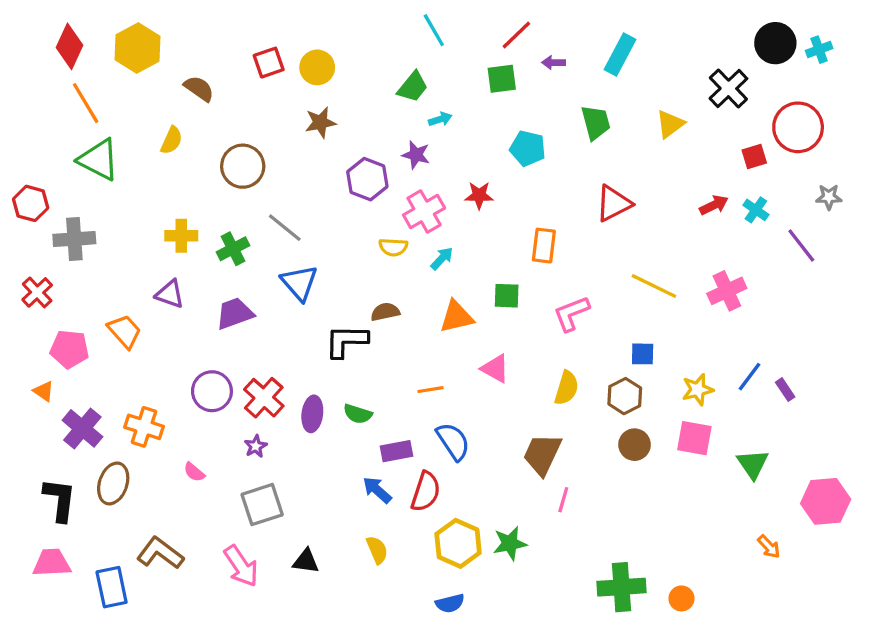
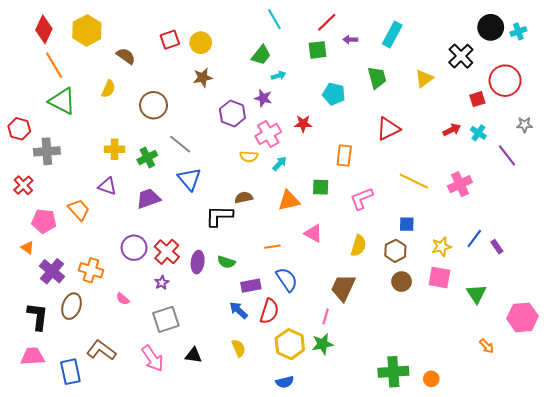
pink line: (563, 500) -> (326, 316), moved

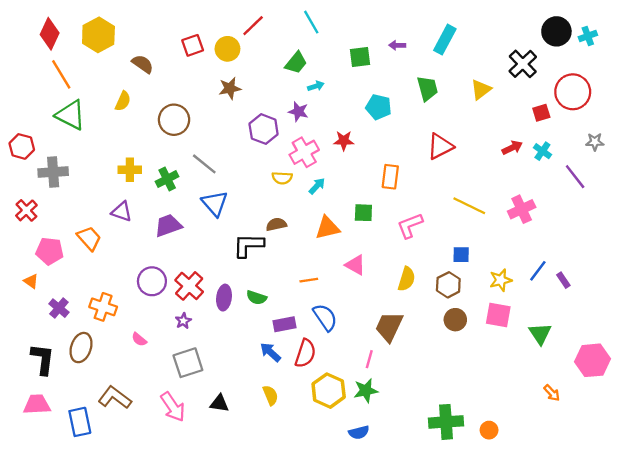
red line: (327, 22) -> (253, 26), moved
purple cross: (52, 271) -> (59, 308), size x0.7
blue semicircle: (285, 382) -> (359, 432), moved

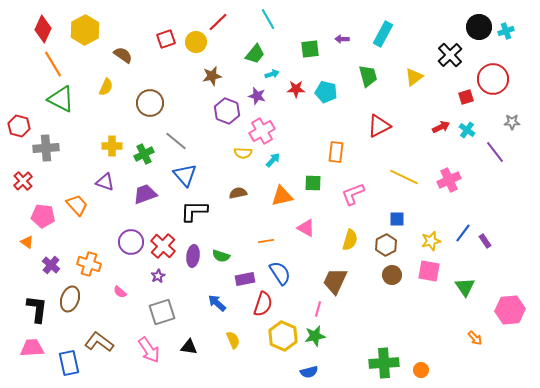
brown star: (230, 88) -> (212, 76), moved
red star: (344, 141) -> (296, 89), moved
black L-shape: (248, 245) -> (194, 211), moved
blue arrow: (270, 352) -> (217, 303), moved

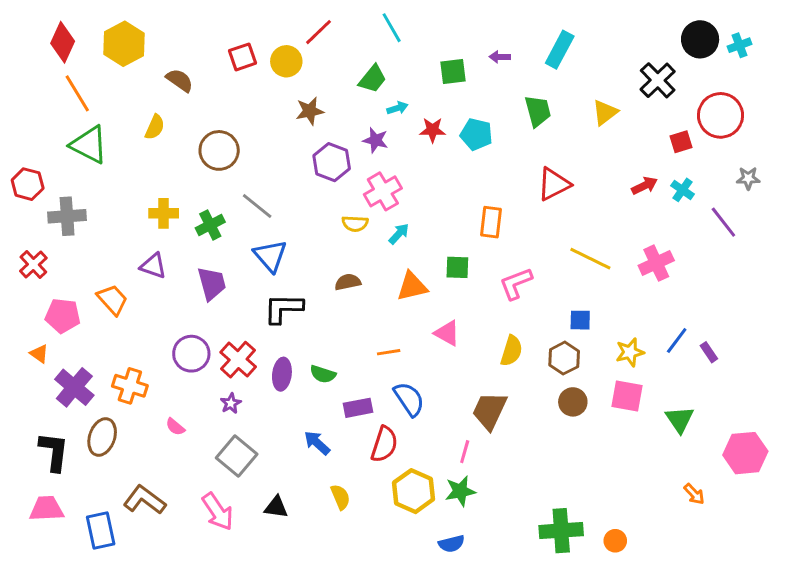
purple trapezoid: (145, 194) -> (212, 284), turned 95
purple cross: (51, 265) -> (74, 387), size x1.5
gray square: (162, 312) -> (237, 456), turned -32

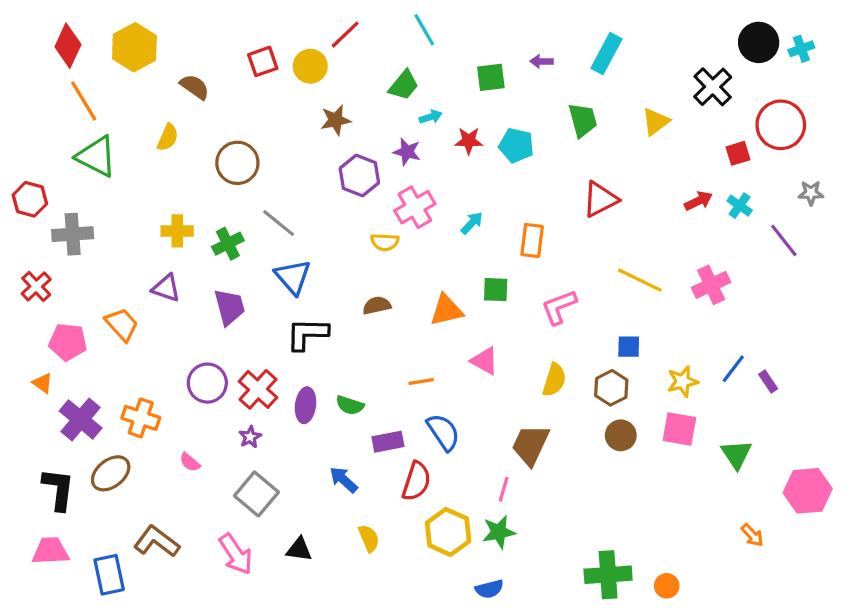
cyan arrow: (399, 234) -> (472, 223), moved
brown ellipse: (102, 437) -> (111, 473), turned 33

